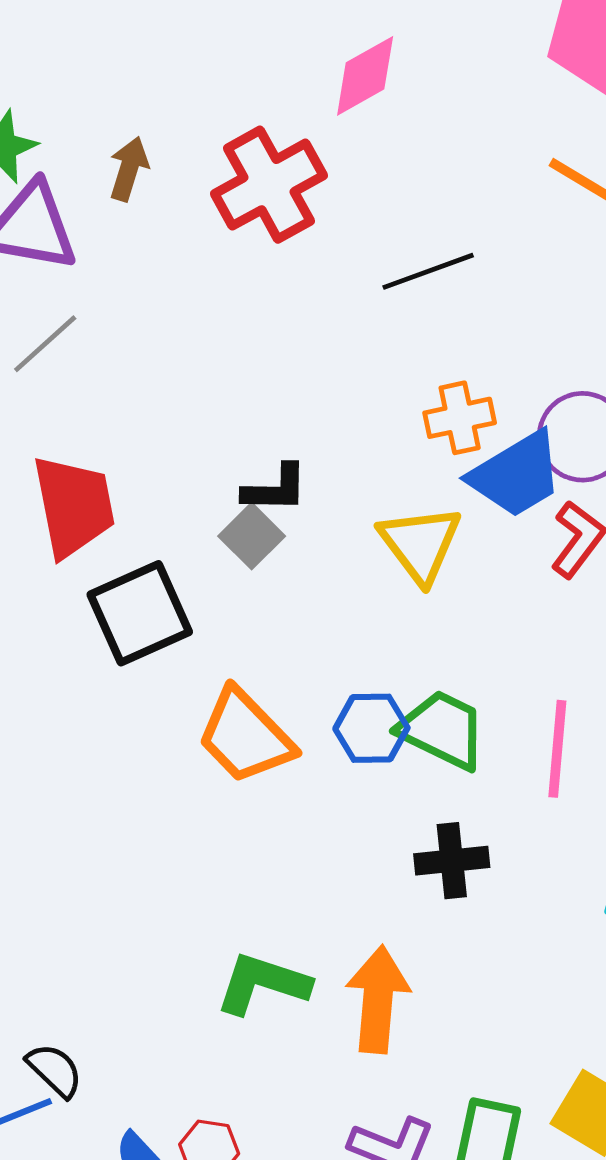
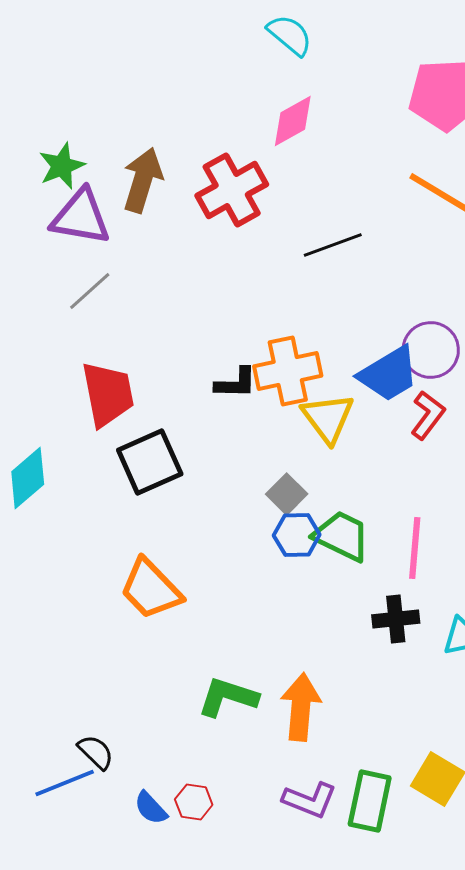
brown arrow: (129, 169) -> (143, 180), size x1.6
orange cross: (460, 418) -> (288, 371), moved, size x1.5
gray square: (252, 536) -> (287, 494), moved
orange trapezoid: (245, 736) -> (151, 589), moved
black cross: (452, 861) -> (396, 619), moved

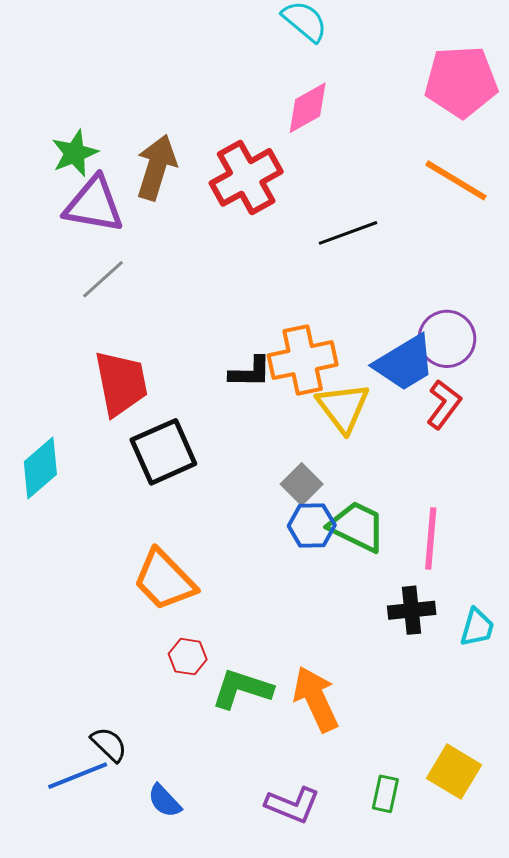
orange arrow: (301, 707) -> (316, 699), turned -30
purple L-shape: (310, 800) -> (293, 805), moved
green rectangle: (370, 801) -> (385, 794), size x0.6
red hexagon: (194, 802) -> (188, 657), moved

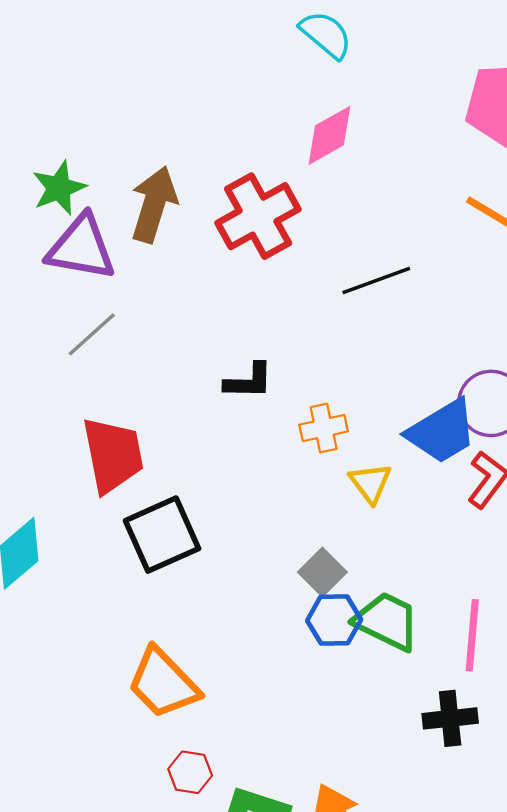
orange cross: (303, 360) -> (324, 428), size x0.6
black L-shape: (250, 372) -> (249, 381), moved
yellow triangle: (343, 407) -> (370, 483), size x0.7

